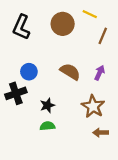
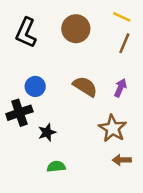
yellow line: (90, 14) -> (122, 17), moved
black star: (47, 105) -> (47, 132), moved
green semicircle: (47, 126) -> (56, 166), moved

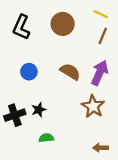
purple arrow: (120, 88) -> (100, 73), size x1.6
black cross: (19, 113) -> (15, 115), moved
brown arrow: (122, 160) -> (101, 148), moved

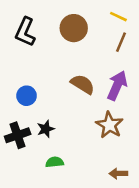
blue circle: (29, 72) -> (27, 96), moved

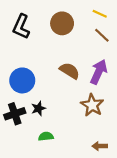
brown line: (121, 42) -> (102, 35), turned -70
blue circle: (27, 96) -> (22, 80), size x1.5

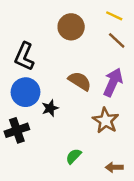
black L-shape: (21, 27) -> (24, 56), moved
black star: (38, 108) -> (50, 108), moved
green semicircle: (46, 136) -> (74, 156), moved, turned -40

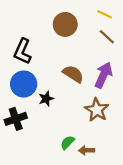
brown arrow: (114, 167) -> (87, 150), moved

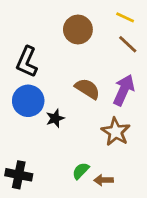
black cross: (16, 119) -> (19, 175), moved, turned 30

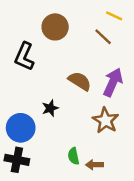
brown circle: (78, 30) -> (55, 27), moved
brown line: (128, 44) -> (103, 37), moved
blue circle: (28, 101) -> (21, 128), moved
green semicircle: (81, 171) -> (74, 156), turned -56

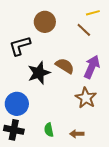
yellow line: (114, 16) -> (93, 13), turned -40
black L-shape: (24, 56) -> (20, 46), turned 50
black star: (50, 108) -> (39, 73), moved, size x1.6
green semicircle: (74, 156) -> (49, 130), moved

